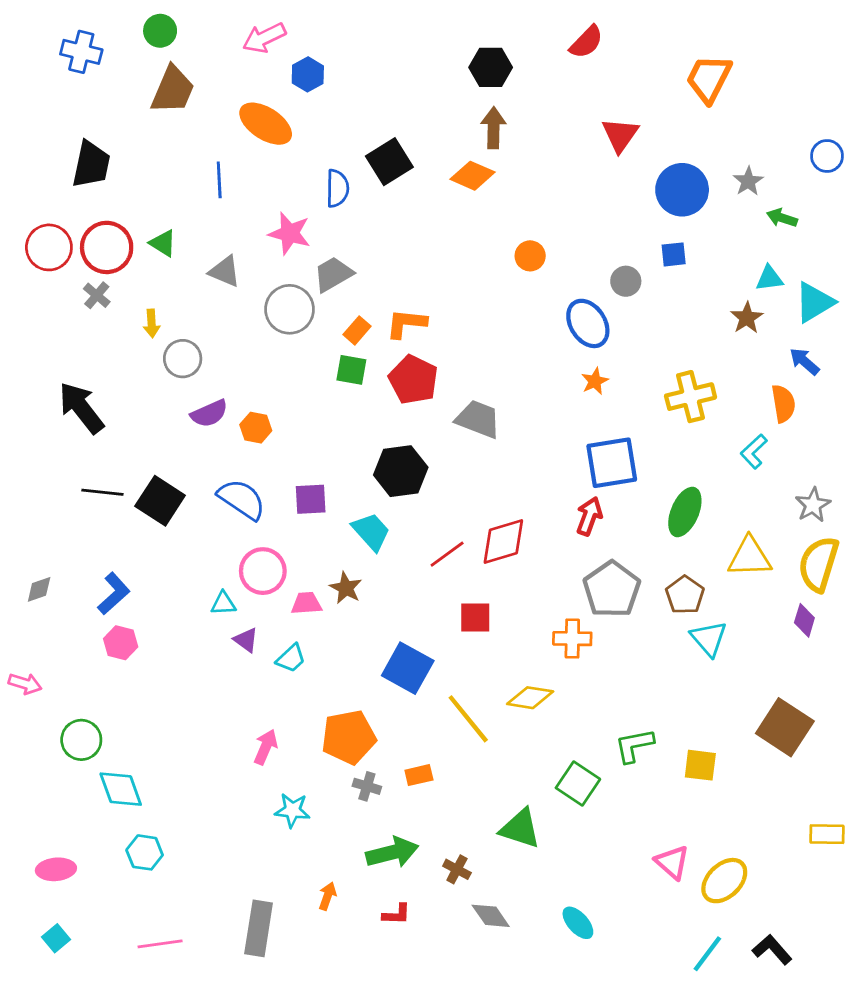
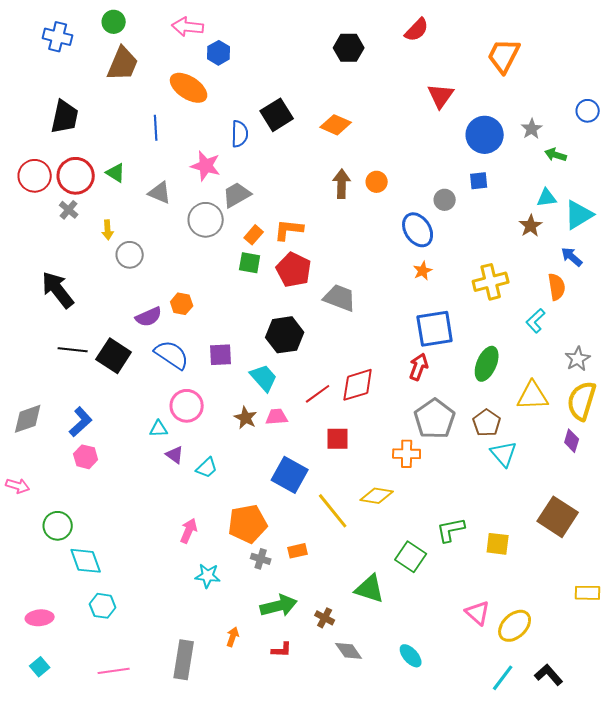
pink arrow: (264, 38) -> (188, 27), turned 32
brown arrow: (494, 128) -> (342, 184), moved
purple semicircle: (209, 413) -> (149, 317), moved
gray diamond: (39, 589) -> (28, 419), size x1.6
pink trapezoid: (306, 603) -> (277, 417), moved

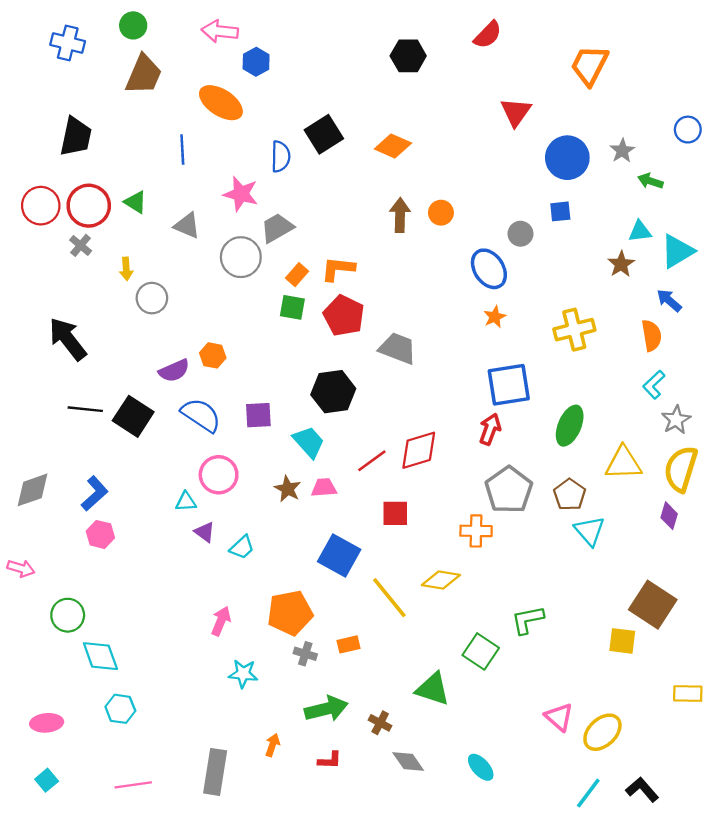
cyan L-shape: (536, 321) -> (654, 385), moved
yellow square: (498, 544) -> (622, 641), moved

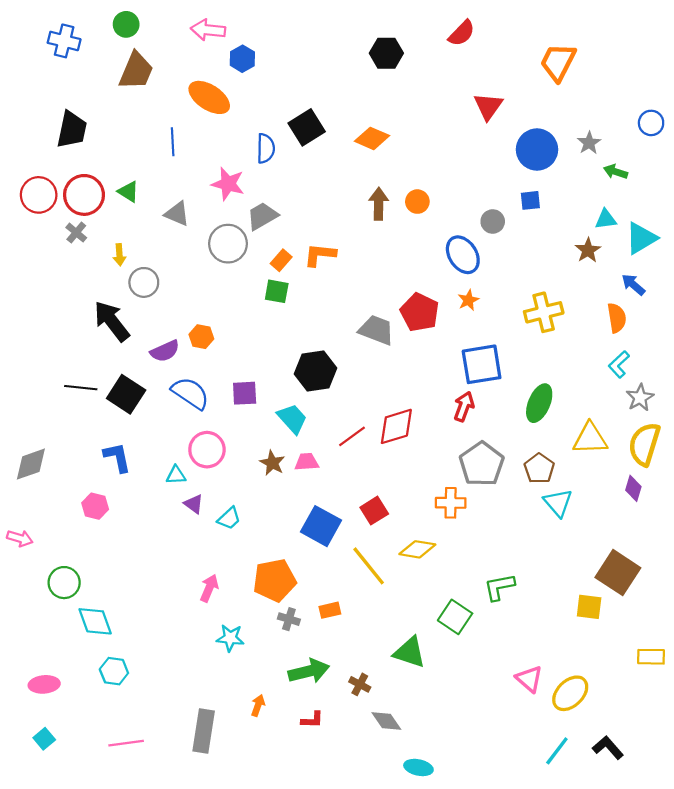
red pentagon: (344, 316) -> (420, 312), moved
black arrow: (68, 339) -> (112, 321), moved
blue L-shape: (95, 493) -> (117, 457), moved, turned -60
red square: (395, 513) -> (374, 511), moved, turned -32
cyan ellipse: (481, 767) -> (418, 767), moved, turned -36

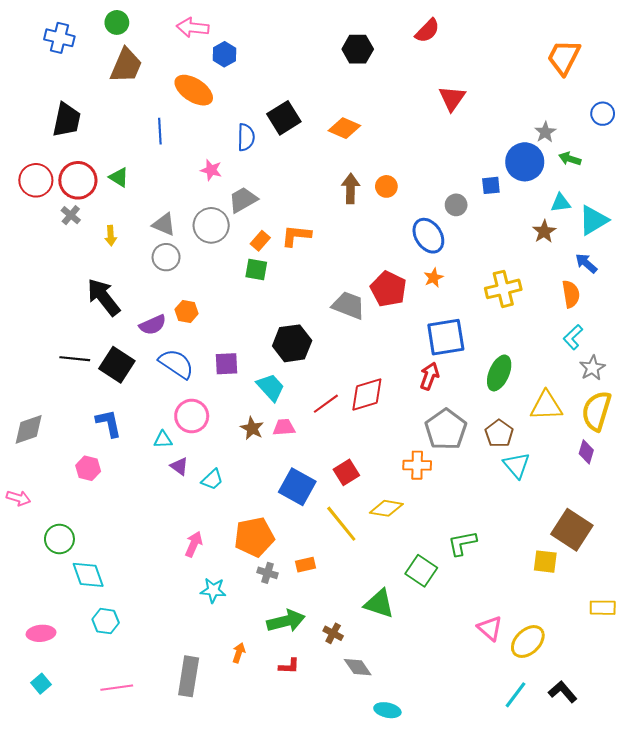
orange trapezoid: (558, 62) -> (564, 57), moved
blue circle: (537, 150) -> (525, 162), moved
pink star: (228, 184) -> (211, 170), size x0.7
gray triangle: (177, 214) -> (164, 224), moved
gray circle: (144, 282) -> (166, 257), moved

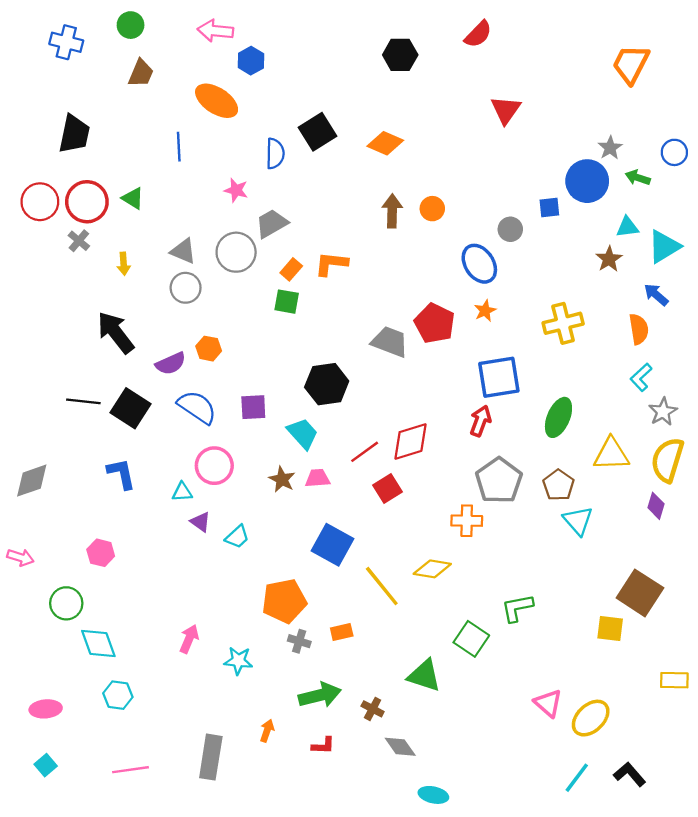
brown trapezoid: (126, 66) -> (141, 73), size x0.7
blue circle: (603, 114) -> (674, 152), moved
pink hexagon: (88, 468) -> (101, 553), moved
red square: (346, 472) -> (388, 489), moved
pink arrow: (194, 544) -> (189, 639), moved

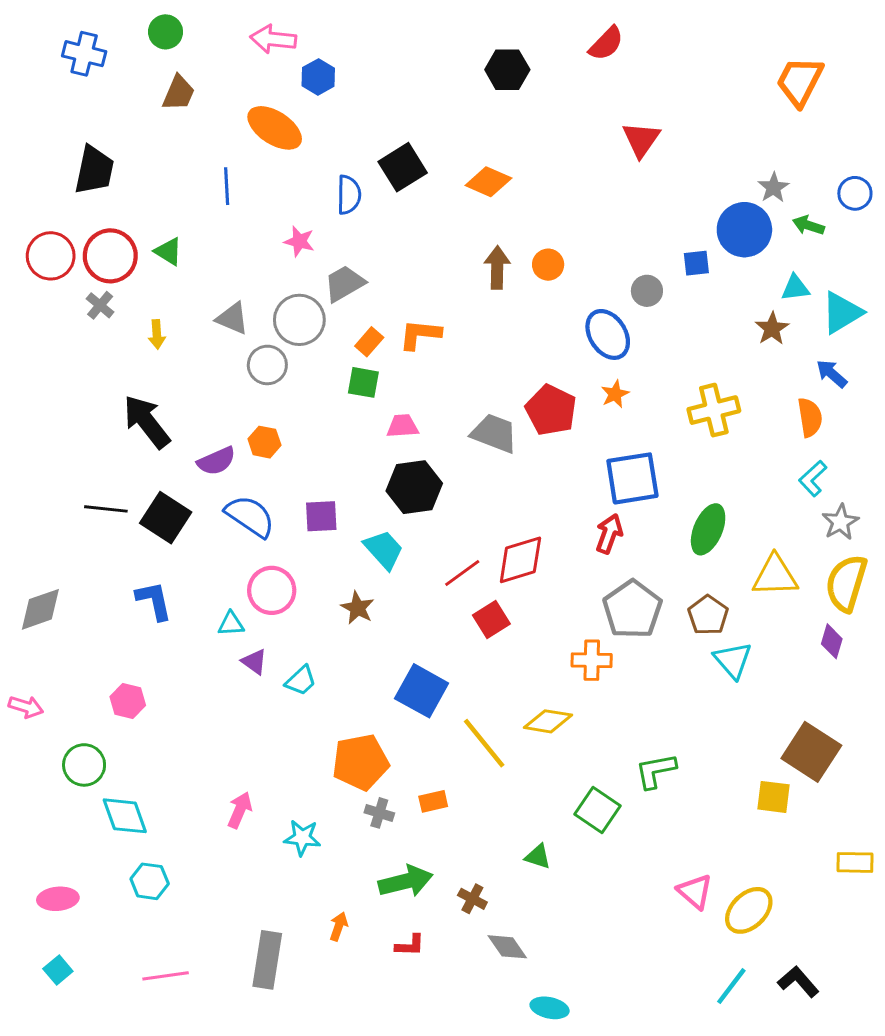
gray circle: (186, 288) -> (267, 365), moved
pink trapezoid: (318, 478) -> (403, 426), moved
green triangle: (424, 676) -> (538, 857), size x0.6

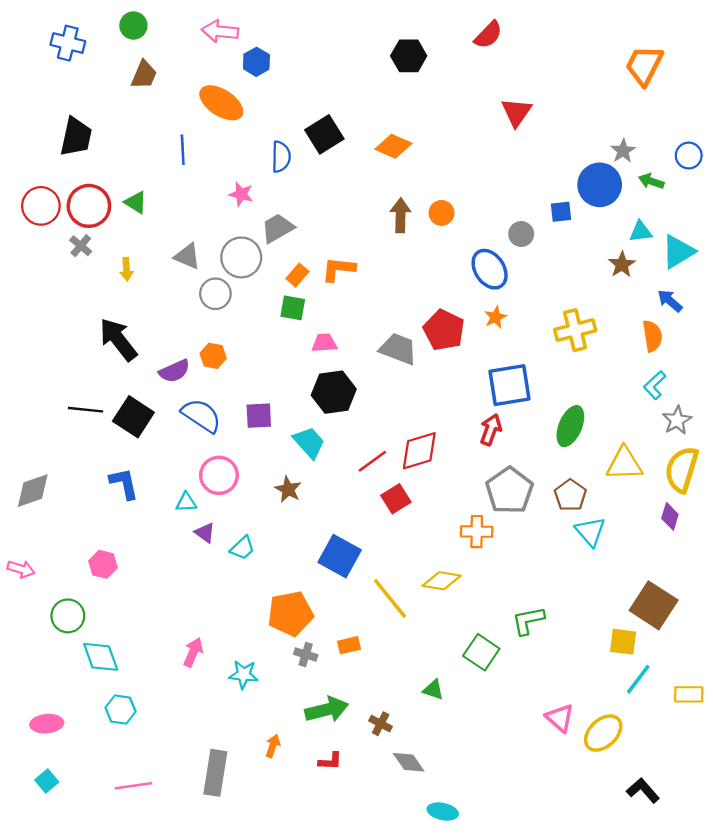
cyan line: (731, 986) -> (638, 679), moved

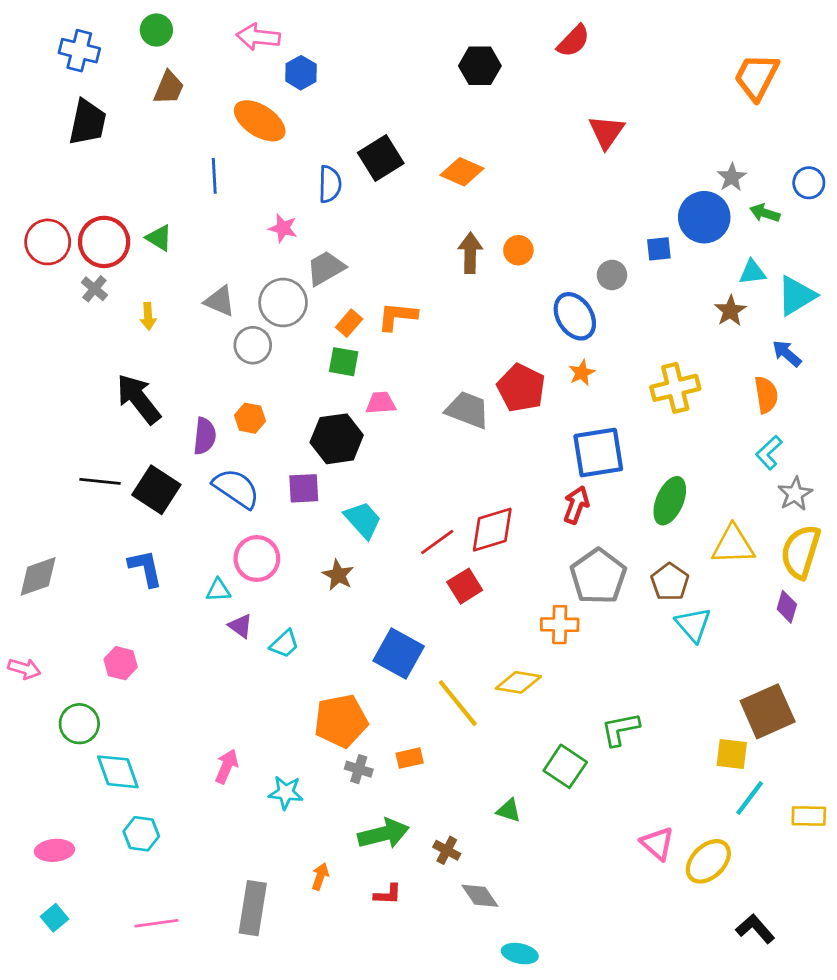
black trapezoid: (76, 137) -> (88, 122), moved
purple semicircle: (174, 371) -> (205, 436), turned -60
black hexagon: (334, 392) -> (337, 439), moved
brown square: (654, 605) -> (768, 711), turned 33

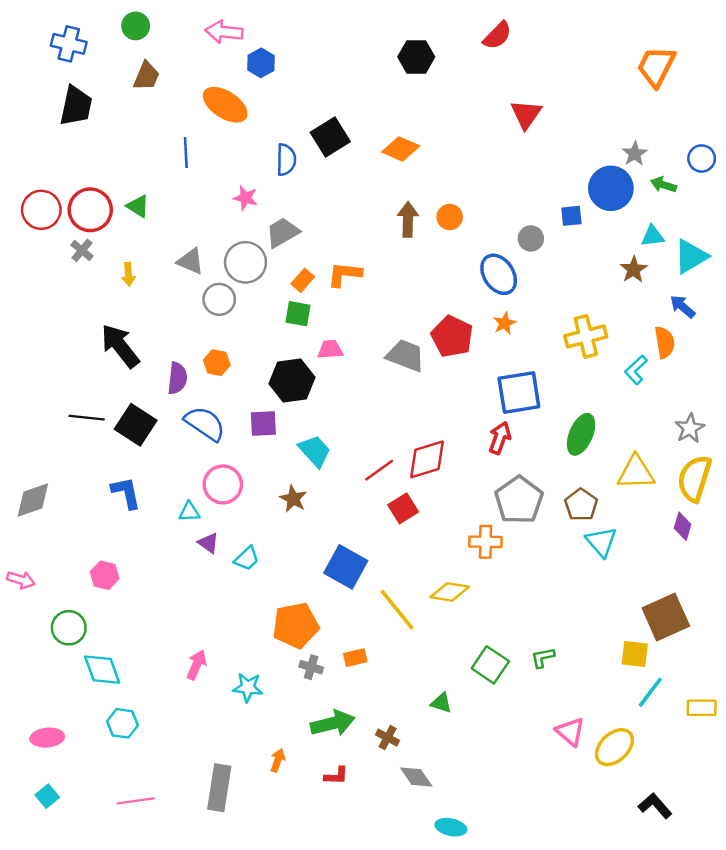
cyan L-shape: (769, 453) -> (636, 370), moved
green L-shape: (620, 729) -> (543, 658), moved, size x0.7

